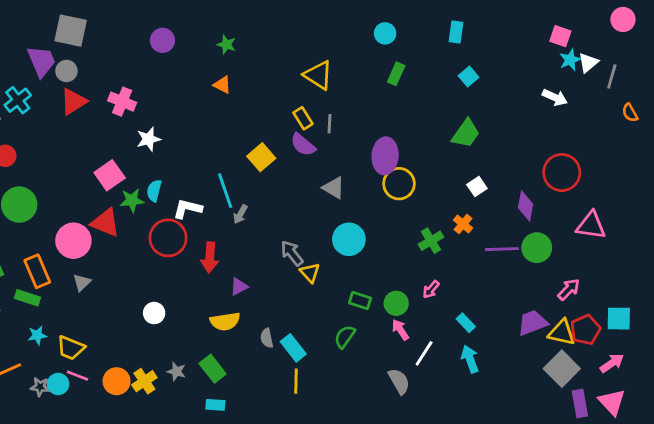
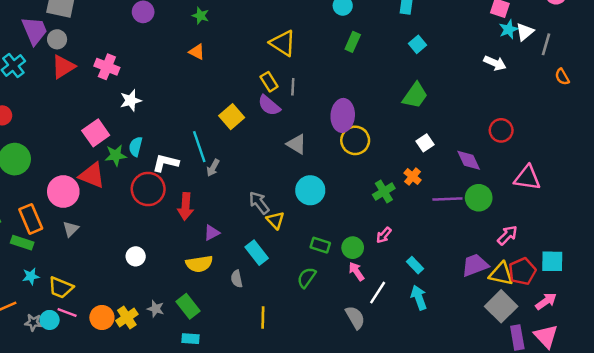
red circle: (562, 173) -> (501, 130), size x0.7
purple diamond: (526, 206) -> (469, 160), turned -35
cyan rectangle: (293, 348) -> (257, 253), moved

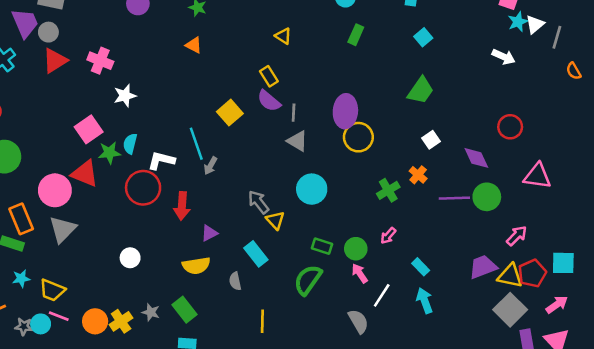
yellow triangle: (283, 43) -> (283, 36), size x0.6
gray line: (293, 87) -> (294, 113), moved
gray triangle: (71, 229) -> (63, 229), size x1.6
green semicircle: (307, 278) -> (308, 280), size x1.4

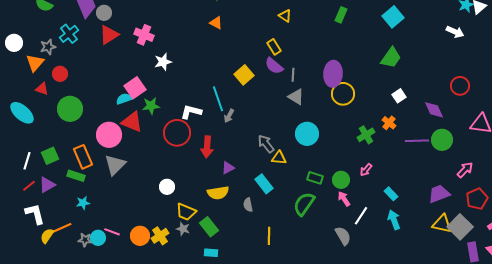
cyan square: (423, 37) -> (393, 17), size x1.5
cyan semicircle: (130, 144) -> (124, 99), moved, turned 56
yellow triangle: (275, 220) -> (279, 158), turned -42
yellow triangle: (510, 276) -> (442, 224), moved
yellow trapezoid: (52, 290) -> (186, 212), moved

